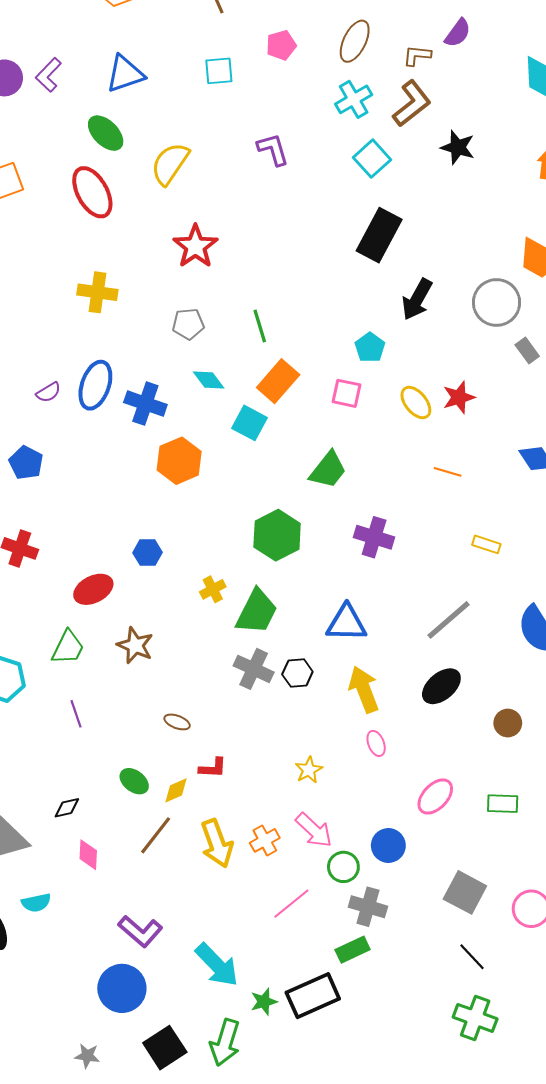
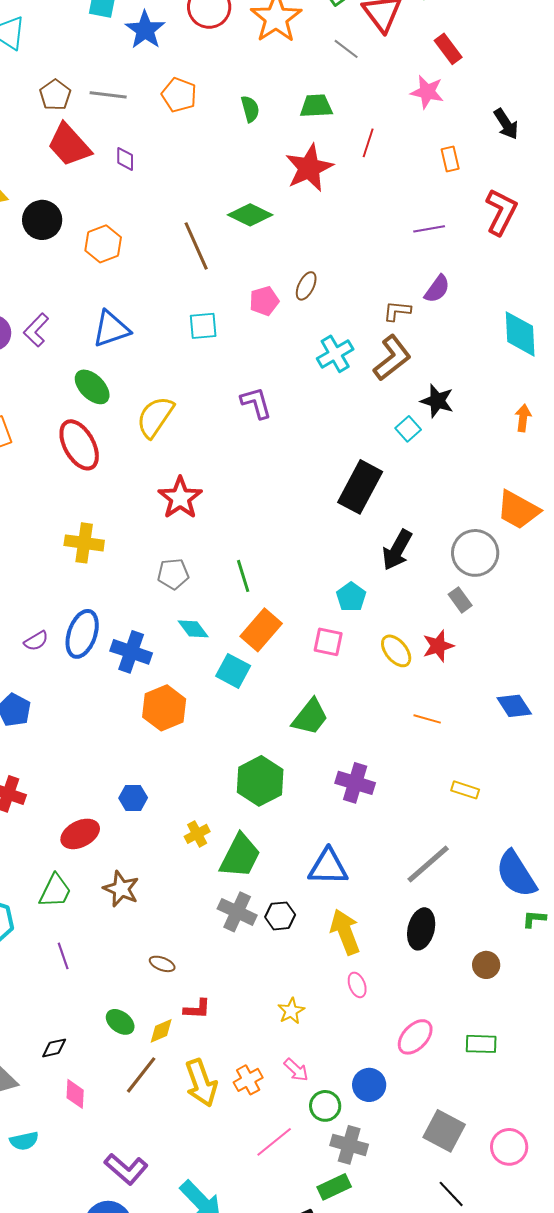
brown ellipse: (355, 41) -> (306, 286), moved, size x0.7
cyan square: (372, 159) -> (408, 429), moved, size x0.7
gray rectangle: (527, 350) -> (460, 600), moved
black ellipse: (441, 686) -> (421, 929), turned -36
pink arrow: (314, 830) -> (296, 1070), size x0.7

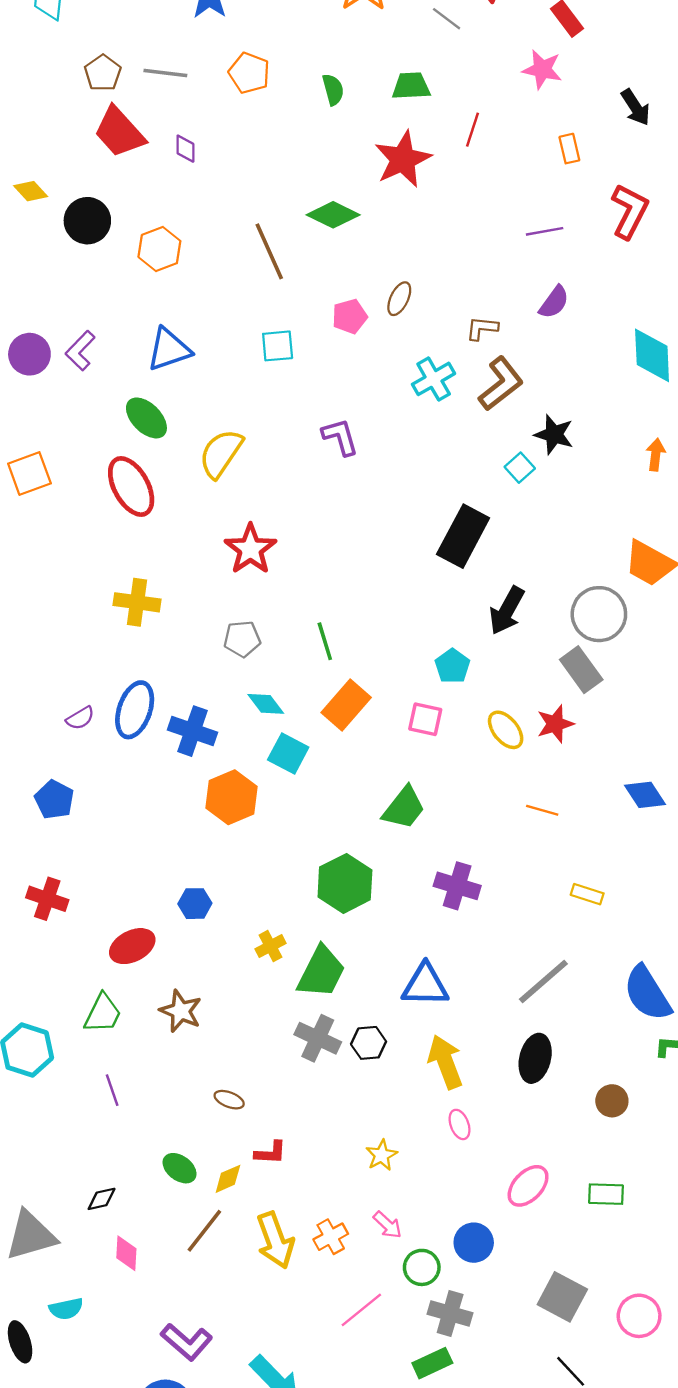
brown L-shape: (397, 311) -> (482, 328), moved
gray rectangle: (460, 600) -> (581, 670), size x1.5
cyan square: (233, 671) -> (288, 753), moved

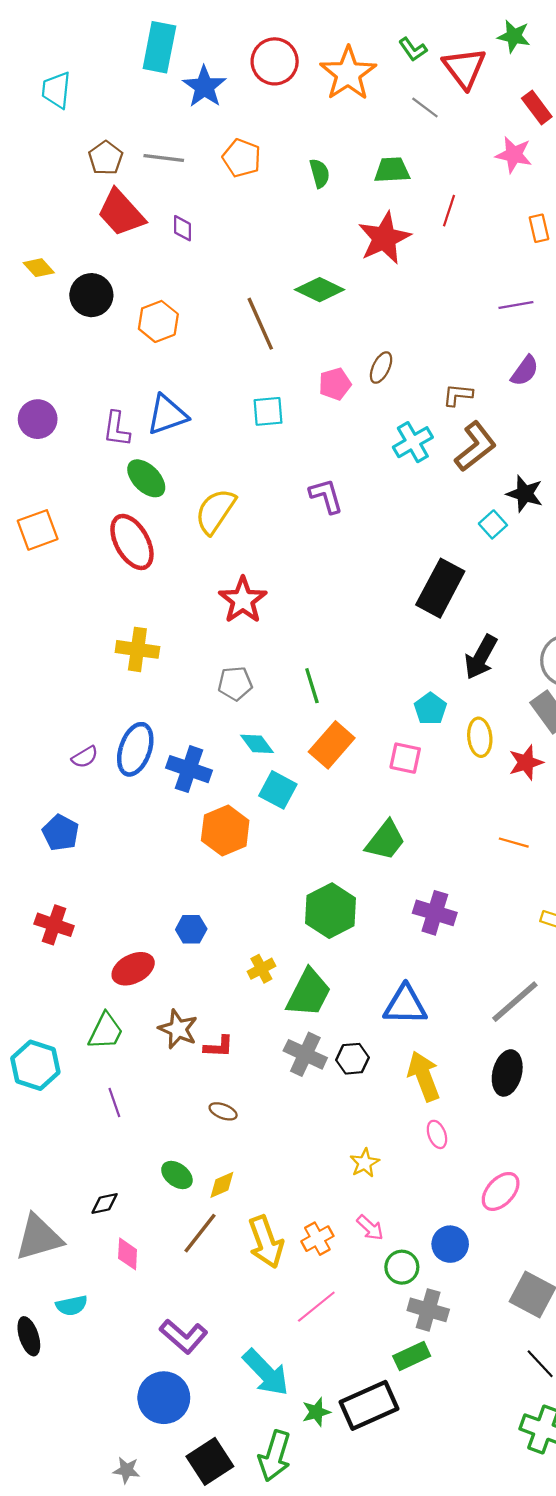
purple L-shape: (80, 351) -> (117, 429), moved, turned -36
yellow ellipse: (506, 730) -> (480, 737), moved, turned 33
red L-shape: (270, 1153) -> (219, 1047), moved
pink line: (361, 1310) -> (316, 1307), moved

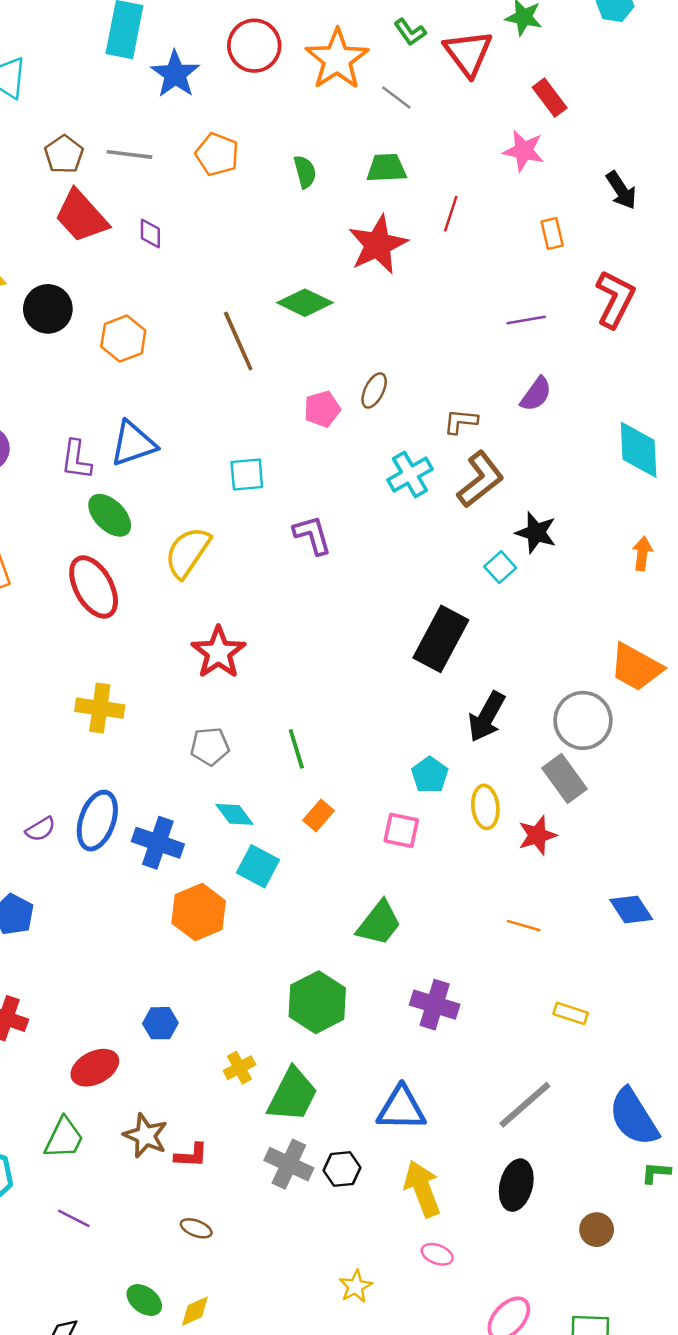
gray line: (425, 108) -> (396, 98), moved
cyan square: (268, 411) -> (247, 474), moved
orange rectangle: (332, 745) -> (319, 816), size x0.6
purple line: (114, 1103) -> (74, 1218), turned -44
pink ellipse: (437, 1134) -> (437, 1254), turned -48

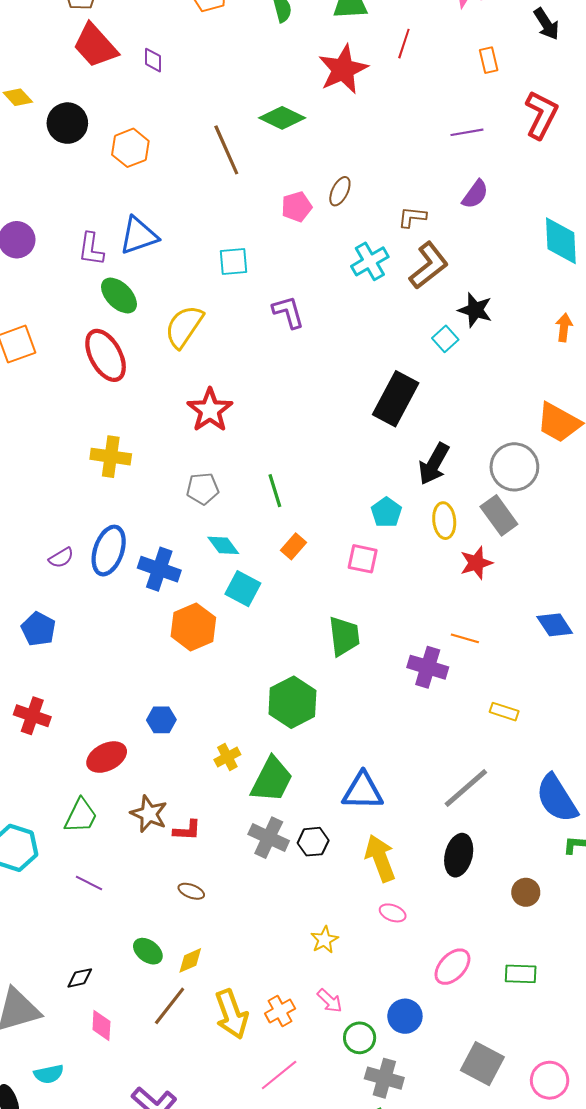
yellow ellipse: (485, 807) -> (444, 521), moved
green trapezoid: (379, 923) -> (344, 636), turned -45
purple cross: (435, 1005) -> (428, 667), moved

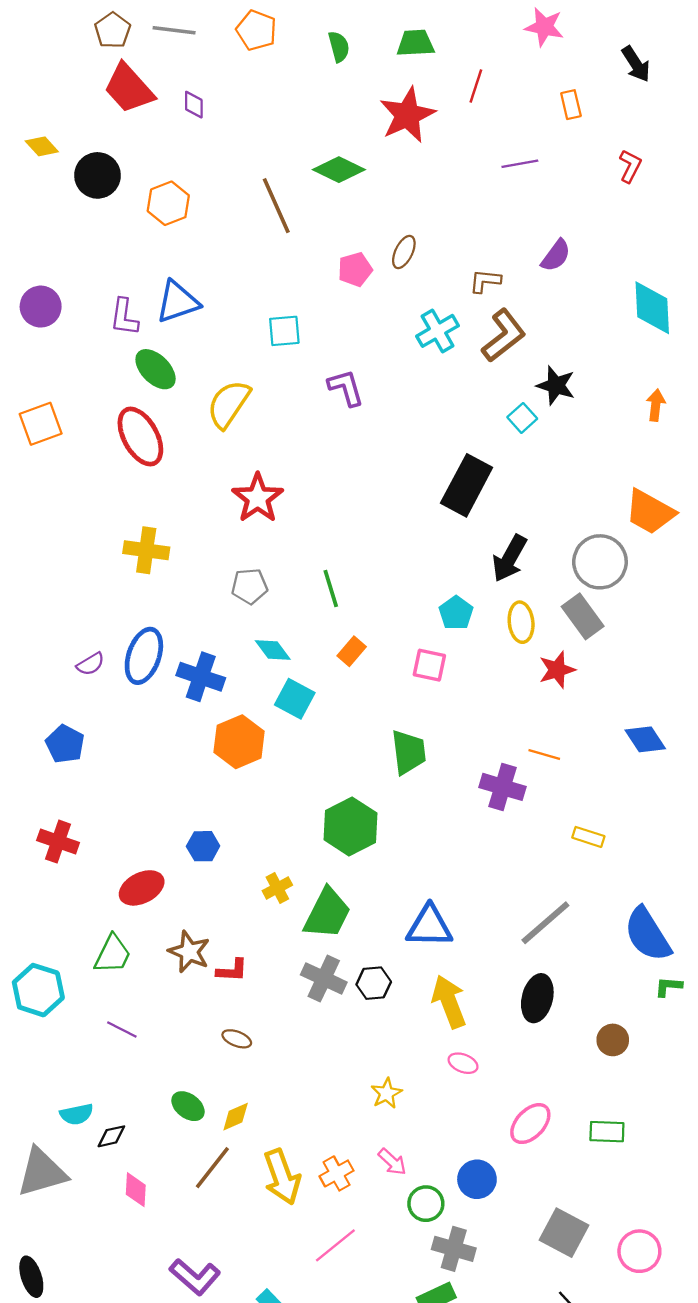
red L-shape: (541, 115) -> (630, 166), size x0.6
purple line: (467, 132) -> (520, 164), moved
cyan semicircle: (49, 1074) -> (77, 1114), moved

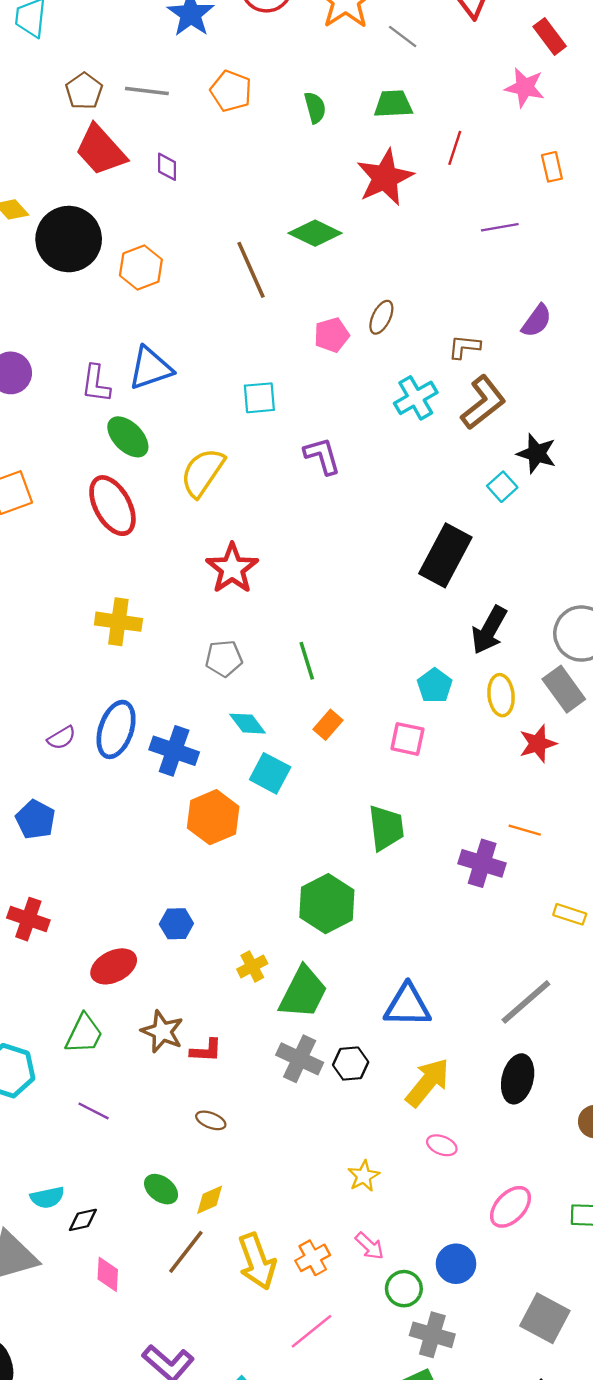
black circle: (97, 175) -> (69, 239), size x1.4
yellow arrow: (449, 1002) -> (428, 1082), turned 60

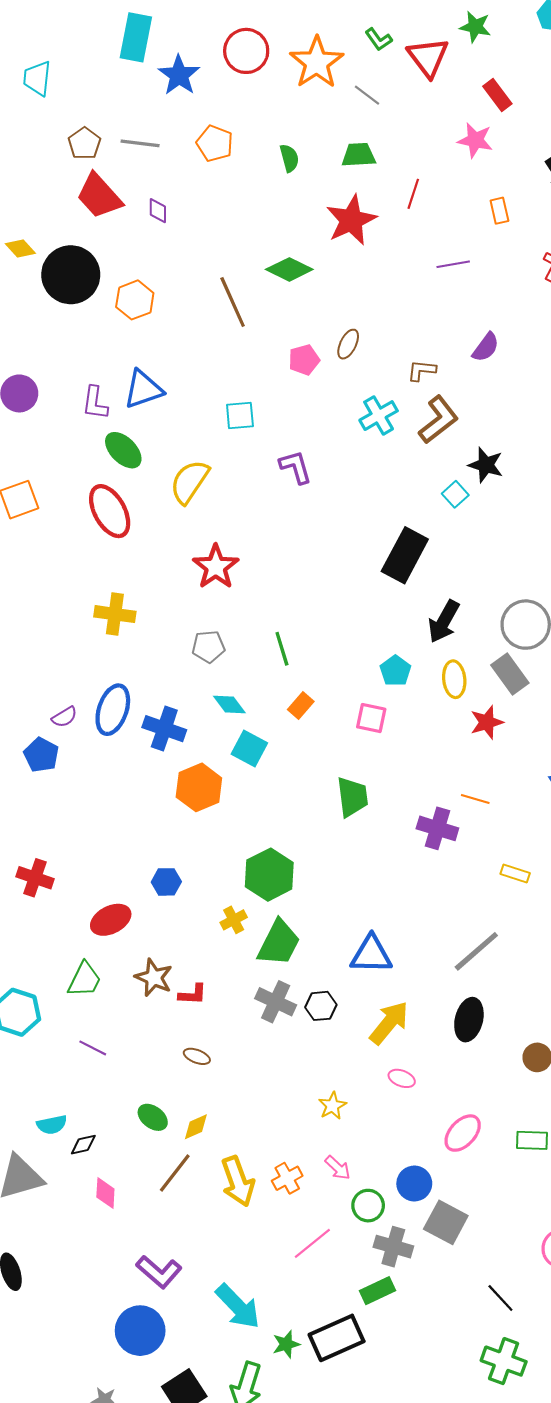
blue pentagon: (35, 820) -> (41, 755), moved
green hexagon: (327, 904) -> (269, 875), moved
gray square: (545, 1318) -> (446, 1222), moved
pink line: (311, 1331) -> (312, 1243), moved

